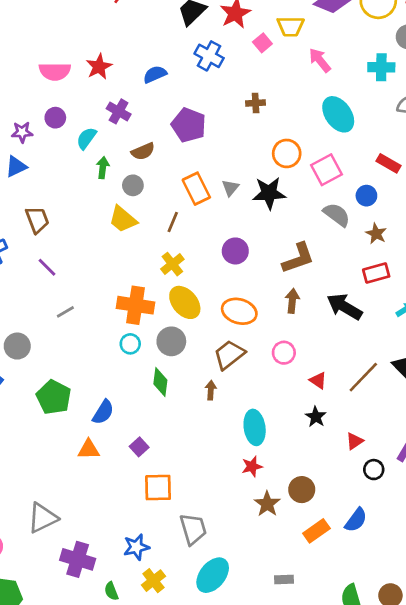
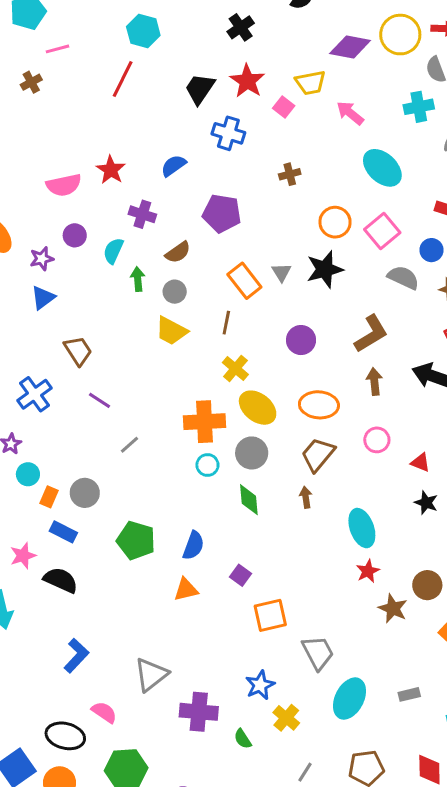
gray rectangle: (284, 579) -> (409, 694), moved

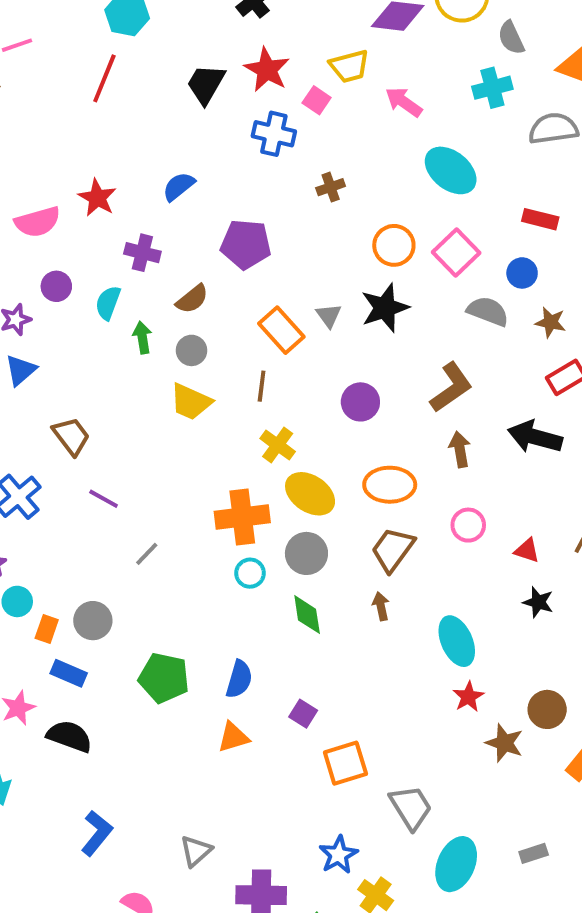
blue cross: (228, 133) -> (274, 134), moved
gray triangle: (151, 674) -> (196, 851), size x0.7

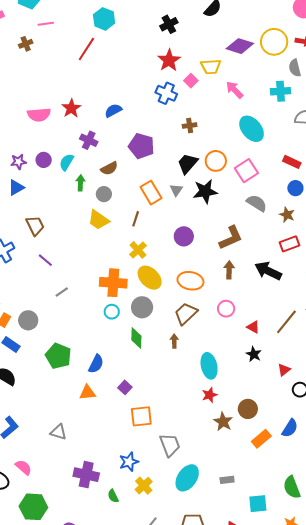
black trapezoid: (206, 84) -> (188, 163), moved
blue circle: (522, 273) -> (295, 188), moved
purple circle: (56, 286) -> (44, 160), moved
gray triangle: (196, 851) -> (58, 432), moved, turned 48

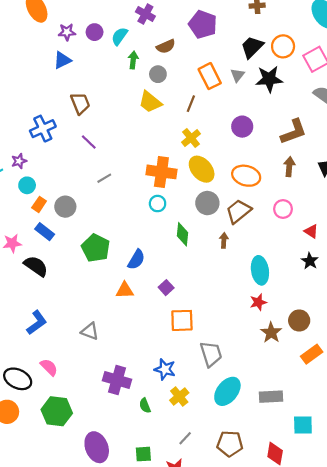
gray circle: (142, 307) -> (207, 203), moved
blue star: (129, 462) -> (165, 369), turned 30
gray rectangle: (227, 480) -> (271, 397), size x1.5

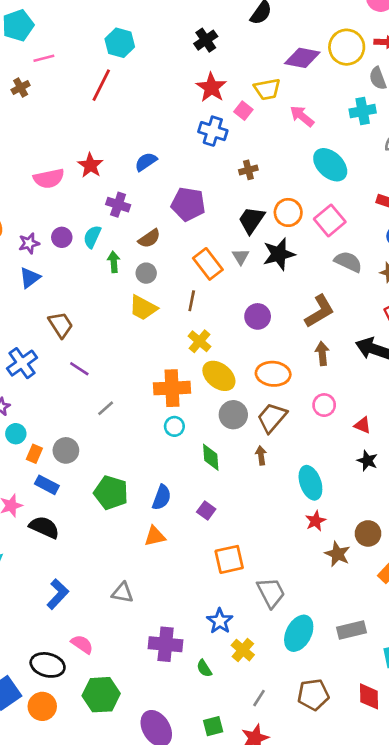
purple square: (166, 288) -> (206, 511), moved
blue star: (165, 369) -> (220, 621), turned 30

